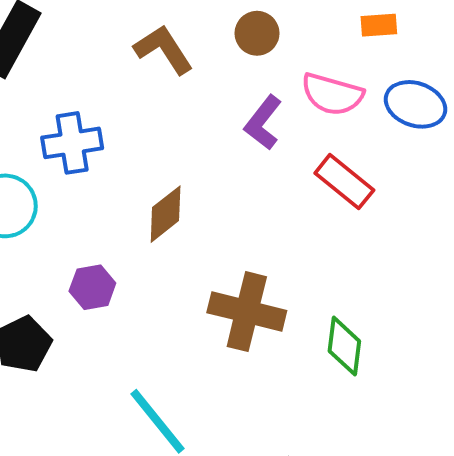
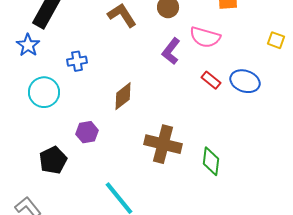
blue ellipse: (415, 104) -> (245, 81), moved
blue cross: (72, 143) -> (77, 61), size x0.7
red rectangle: (344, 182) -> (211, 80), size x0.7

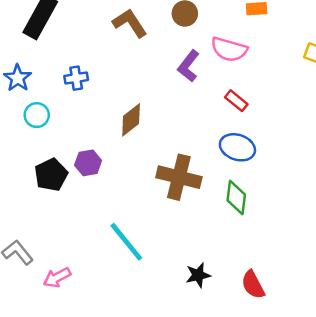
blue star: (28, 45) -> (18, 78), moved
blue ellipse: (245, 81) -> (237, 147), moved
cyan circle: (44, 92) -> (37, 115), size x0.7
black pentagon: (53, 160) -> (51, 175), moved

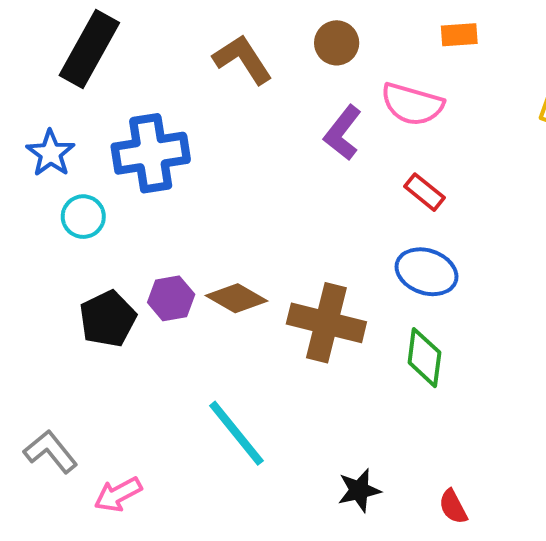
blue cross: (76, 78) -> (151, 153), size x1.8
brown diamond: (131, 120) -> (236, 298), moved, turned 68
red semicircle: (253, 285) -> (453, 507), size x0.7

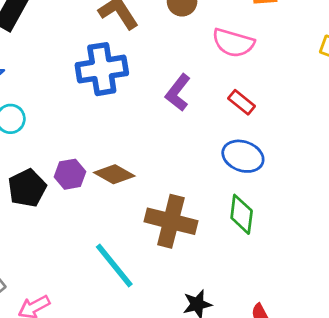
purple L-shape: (343, 133) -> (178, 93), moved
blue cross: (151, 153) -> (102, 69), moved
brown cross: (326, 323) -> (171, 221), moved

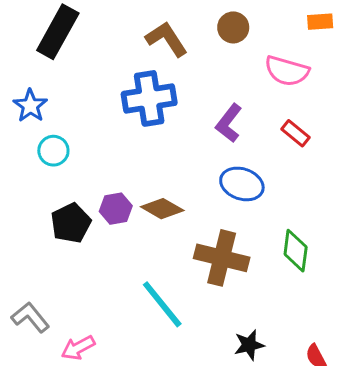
blue ellipse: (243, 156) -> (242, 184), moved

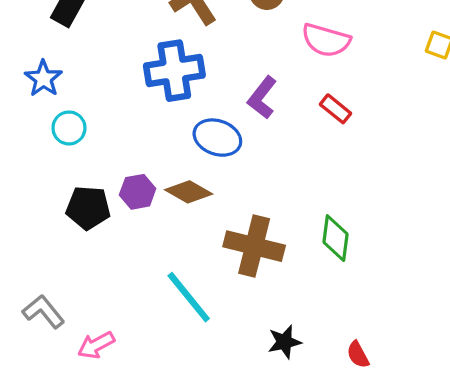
blue ellipse: (242, 184) -> (217, 138), moved
black pentagon: (71, 223) -> (88, 208), turned 30

